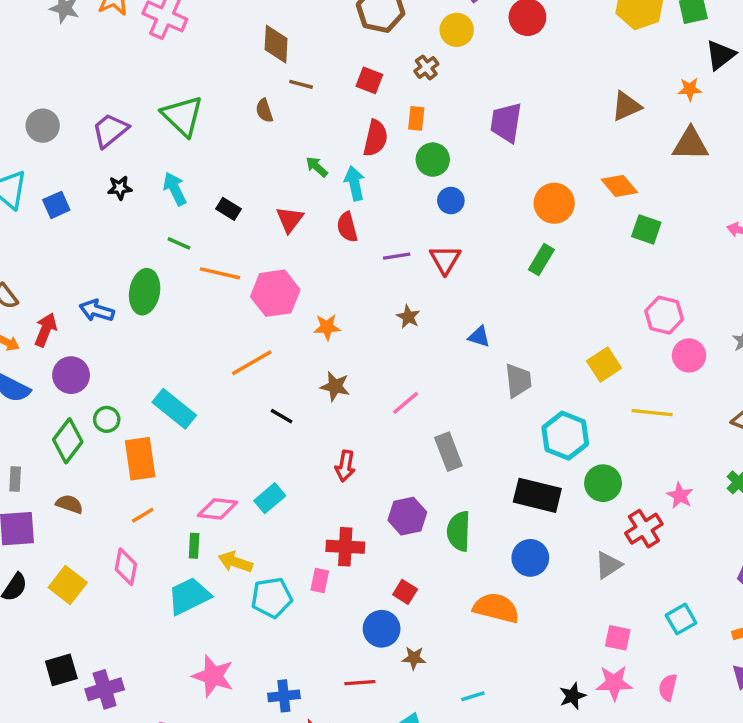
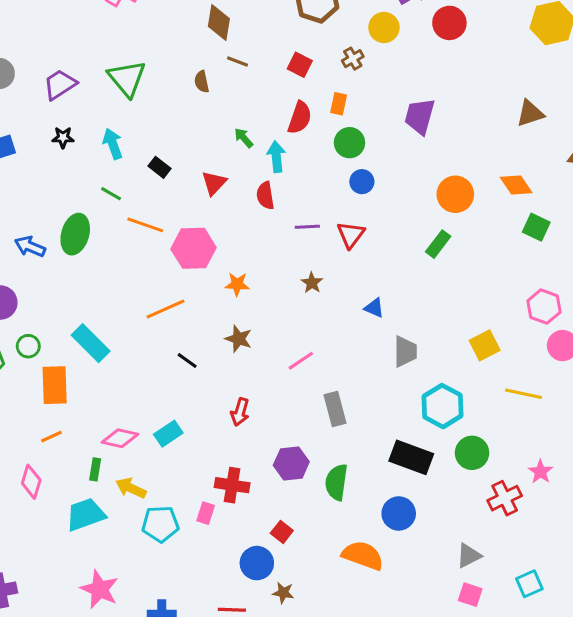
gray triangle: (608, 565) -> (469, 556), moved

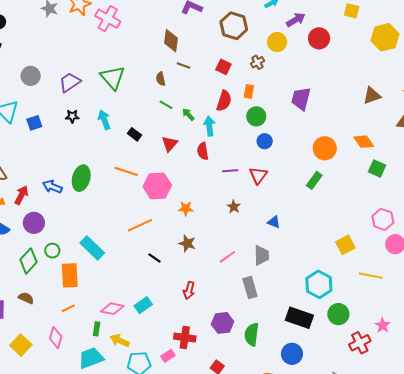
green line: (111, 194) -> (166, 105), moved
gray trapezoid: (405, 351) -> (261, 255), moved
pink rectangle: (206, 513) -> (168, 356), turned 40

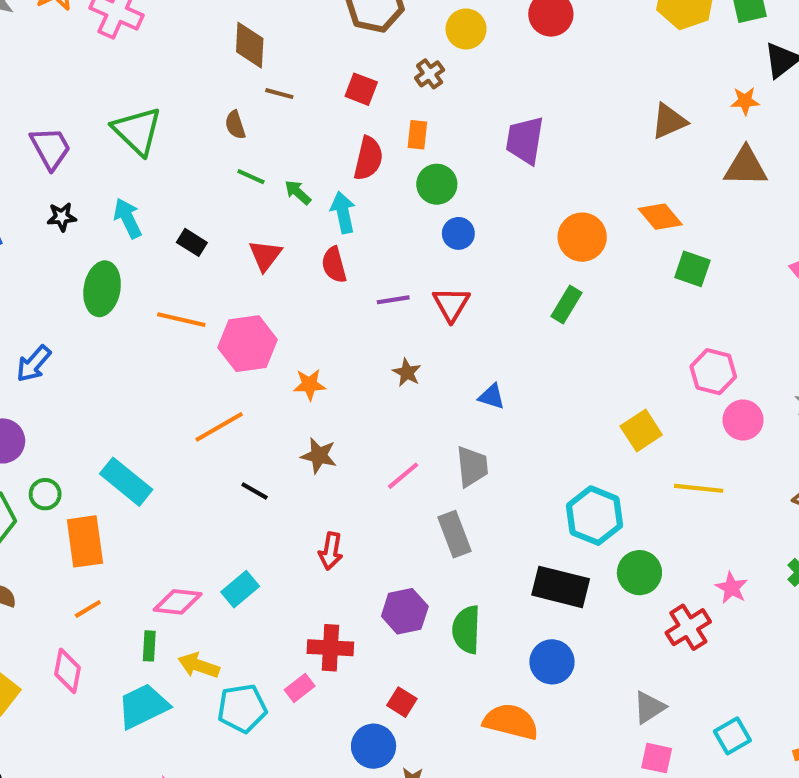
purple trapezoid: (70, 82) -> (50, 148), turned 100
green ellipse: (81, 178) -> (102, 289), moved
blue arrow: (52, 187) -> (34, 364), turned -66

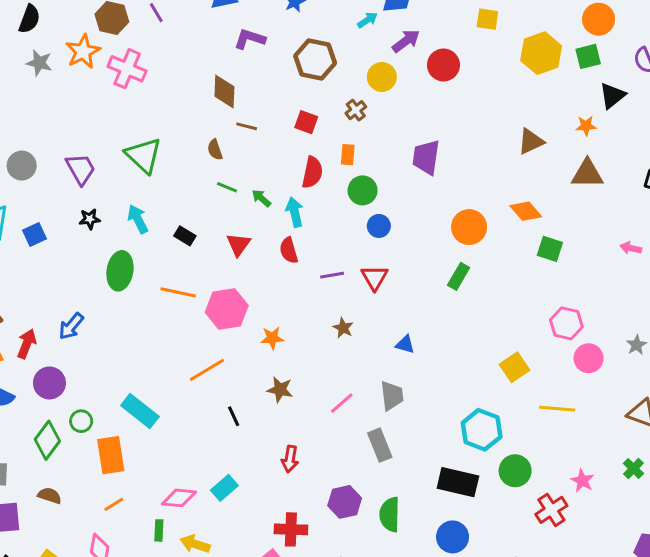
black line: (255, 491) -> (234, 416), turned 36

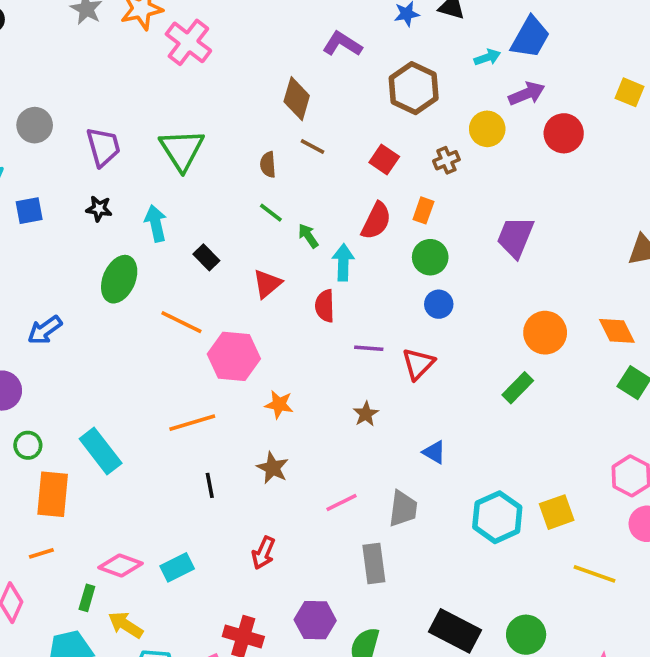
cyan hexagon: (482, 430) -> (497, 517), moved

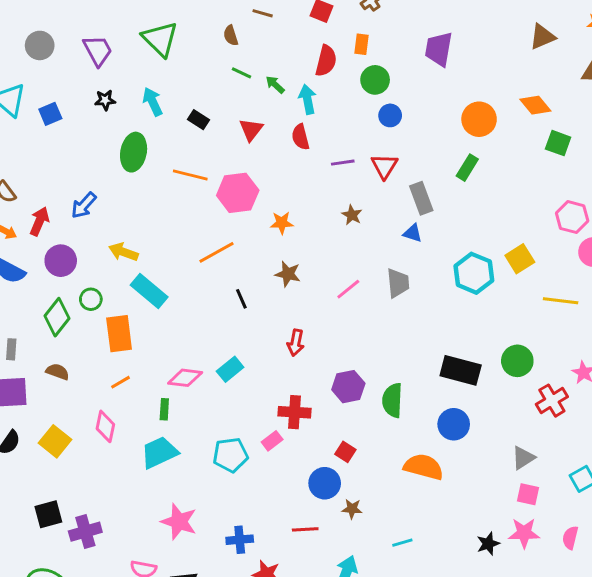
gray rectangle: (374, 564) -> (421, 198), moved
yellow arrow: (126, 625) -> (123, 252), moved

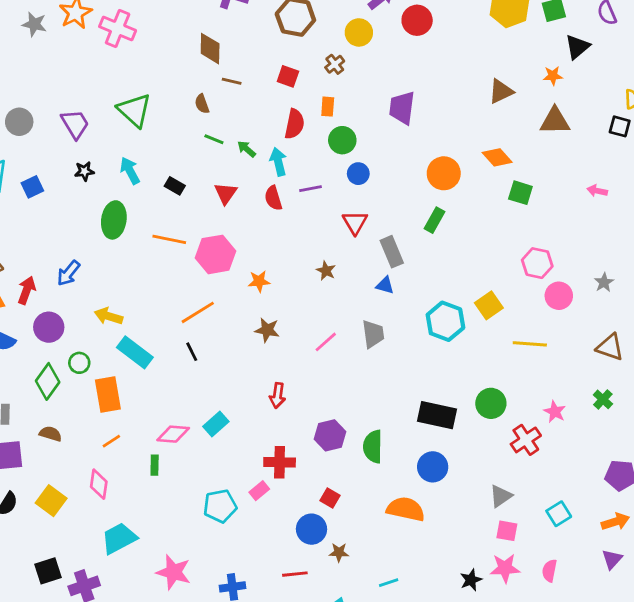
purple line: (343, 163) -> (310, 189), moved
black line: (241, 299) -> (192, 352), moved
cyan trapezoid: (159, 452) -> (119, 538), moved

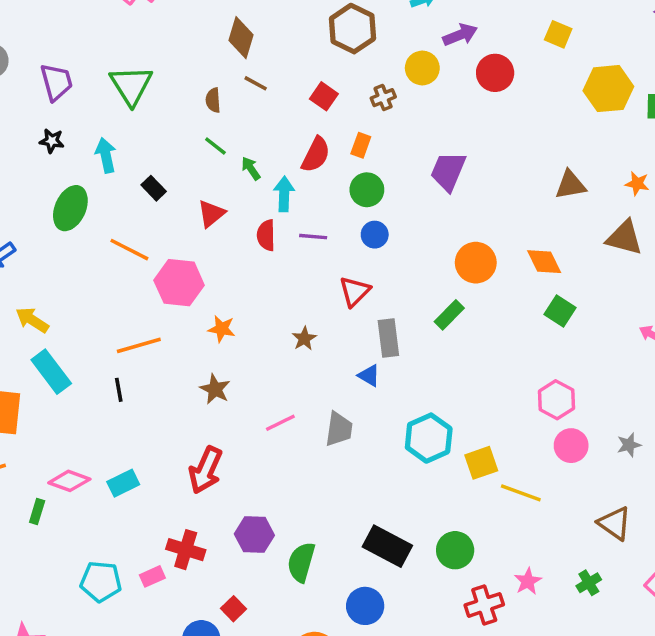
yellow square: (489, 305) -> (481, 463), moved
red arrow: (278, 396) -> (206, 470), size x1.5

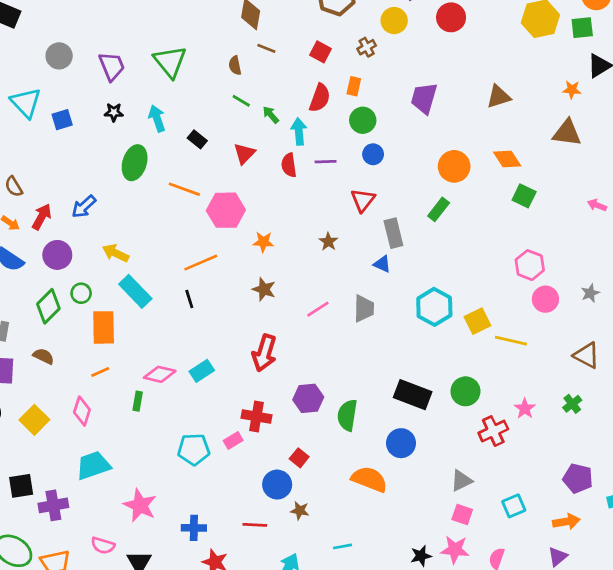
brown triangle: (571, 185) -> (499, 97), moved

